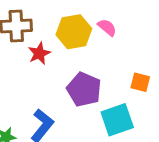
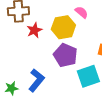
yellow hexagon: (74, 32) -> (63, 27), moved

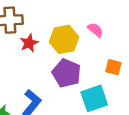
pink semicircle: (81, 12) -> (95, 30), moved

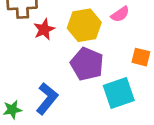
pink semicircle: (95, 30) -> (120, 14), turned 105

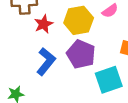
blue L-shape: (47, 99) -> (46, 62), moved

